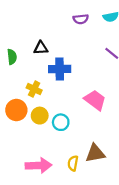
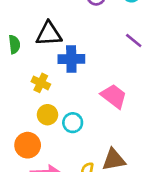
black triangle: (41, 48) -> (49, 34), size x1.5
orange circle: (16, 110) -> (28, 145), moved

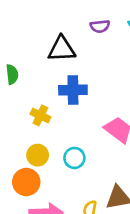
black triangle: (49, 34) -> (62, 49), moved
yellow circle: (47, 115) -> (38, 155), moved

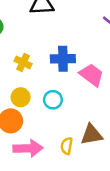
blue cross: (73, 90) -> (63, 59), moved

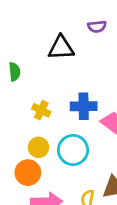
cyan circle: (53, 100) -> (73, 150), size x1.5

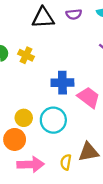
black triangle: (61, 48) -> (43, 18), moved
yellow cross: (41, 110) -> (26, 55), moved

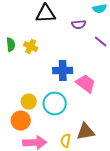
purple semicircle: (74, 14) -> (79, 25), moved

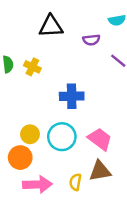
pink trapezoid: (86, 84) -> (100, 139), moved

